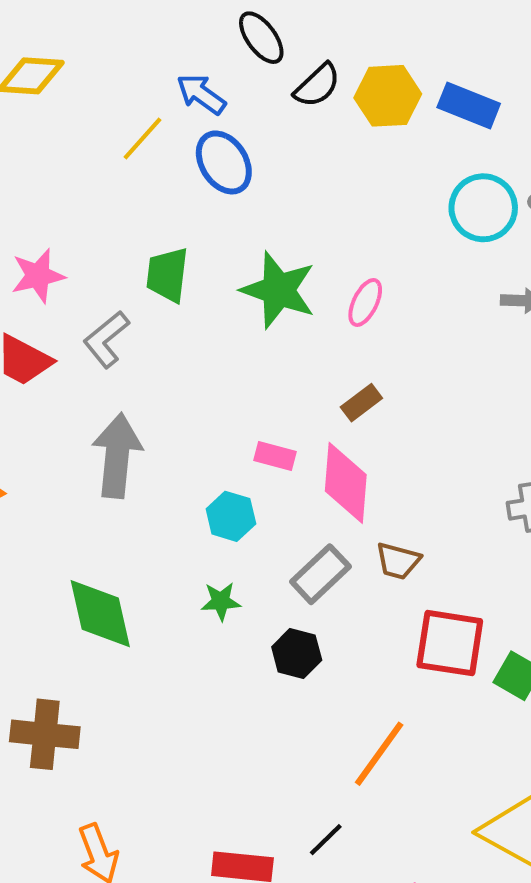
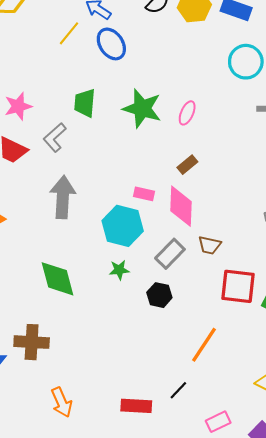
cyan hexagon: (231, 516) -> (123, 226), size x1.6

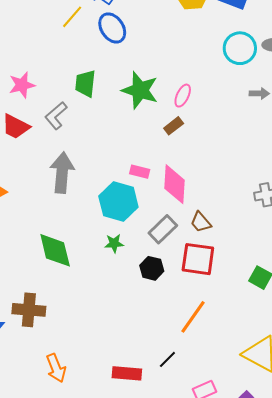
brown rectangle: (187, 165) -> (174, 126), moved
brown trapezoid: (210, 245) -> (201, 222), turned 35
red square: (238, 286) -> (198, 259), moved

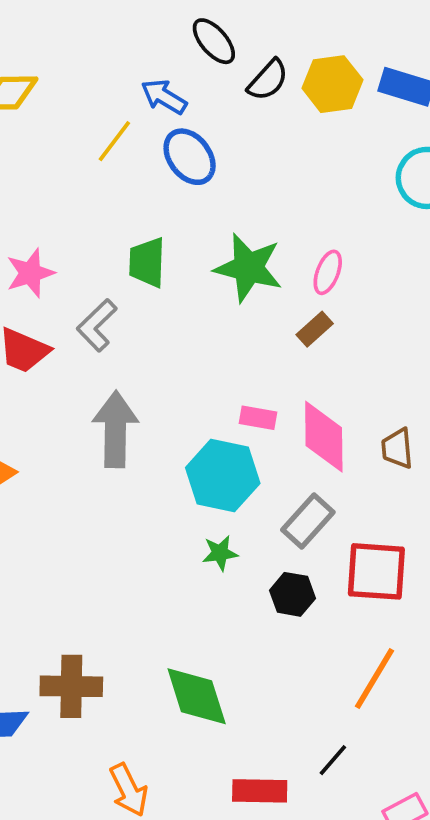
brown trapezoid: (201, 222) -> (397, 448), moved, turned 40
green diamond: (55, 250) -> (197, 696), moved

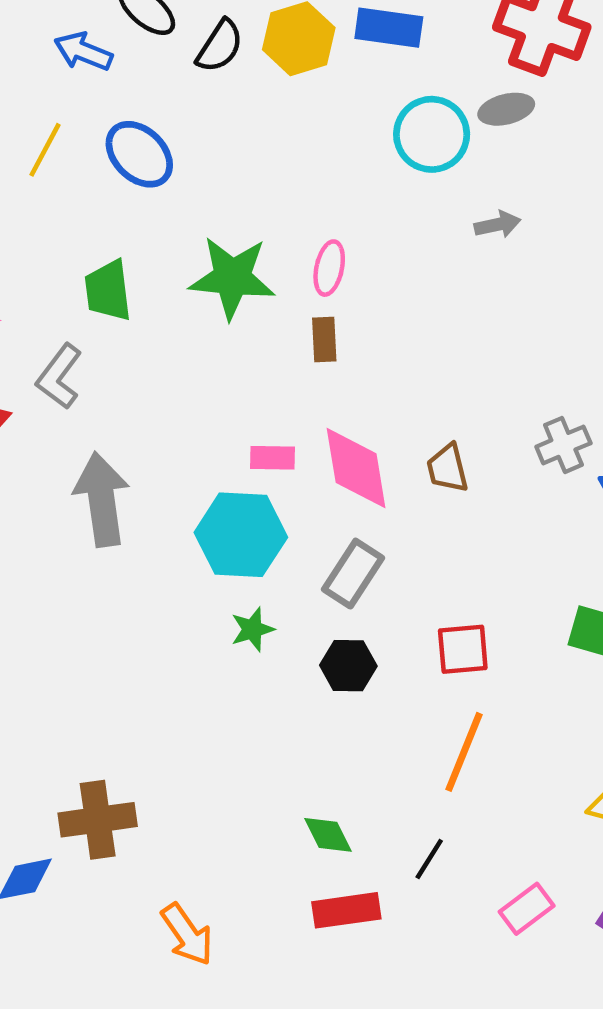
blue arrow: (164, 97) -> (83, 51), moved
brown rectangle: (315, 329) -> (324, 339), turned -42
red square: (376, 571) -> (463, 649), moved, size x0.7
green diamond: (197, 696) -> (328, 835), moved, size x0.6

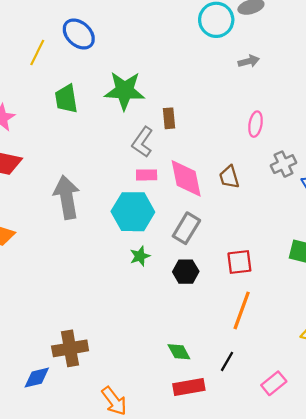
yellow line: (45, 150) -> (37, 53), moved
pink ellipse: (329, 268) -> (255, 124), moved
gray L-shape: (59, 377) -> (142, 142), moved

